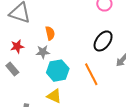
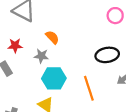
orange semicircle: (50, 33) -> (52, 37), turned -40
black ellipse: (103, 41) -> (107, 55), turned 35

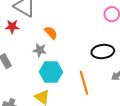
red star: (15, 46) -> (12, 27), moved

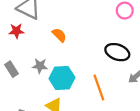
gray star: (40, 50) -> (40, 66), moved
black ellipse: (103, 52) -> (117, 52), turned 30

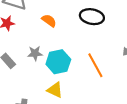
black ellipse: (117, 52) -> (92, 17), moved

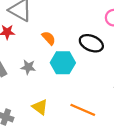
cyan hexagon: (58, 62) -> (63, 63), moved
orange line: (95, 65) -> (83, 110), moved, turned -50

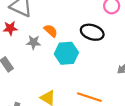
gray star: (28, 67) -> (34, 42), moved

